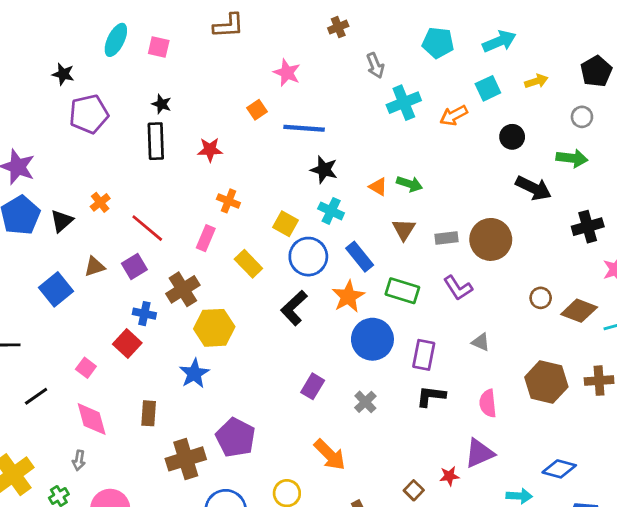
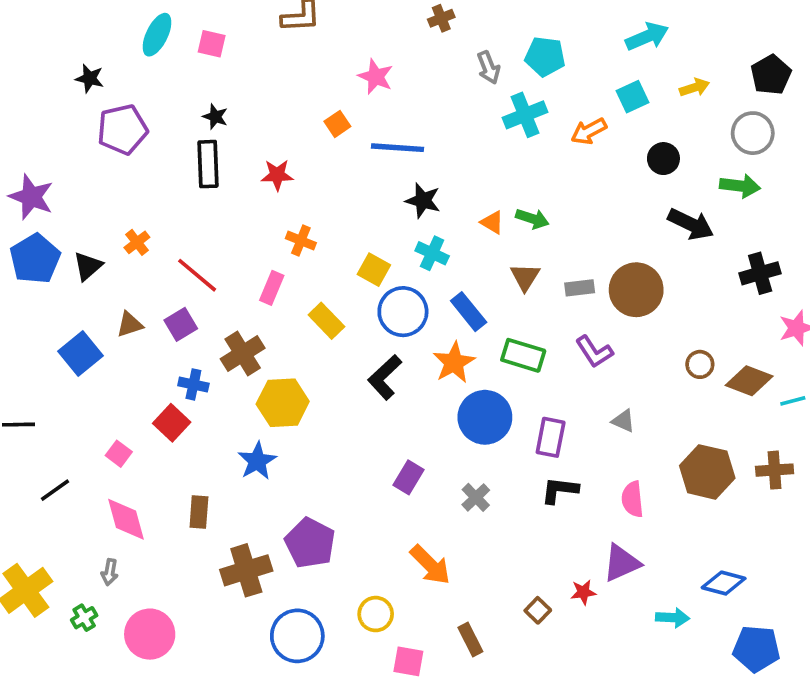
cyan pentagon: (438, 43) -> (545, 57), moved
gray circle: (582, 117) -> (753, 133), size x1.5

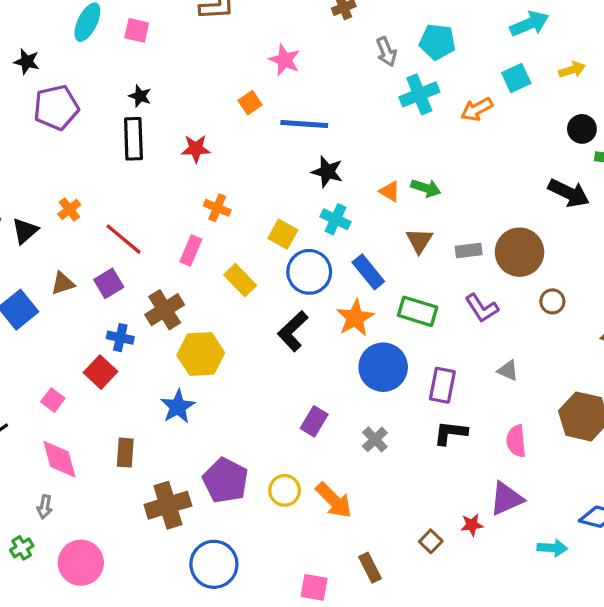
black circle: (663, 159) -> (582, 129), moved
brown circle: (700, 364) -> (552, 301), moved
yellow circle: (376, 614) -> (285, 490), moved

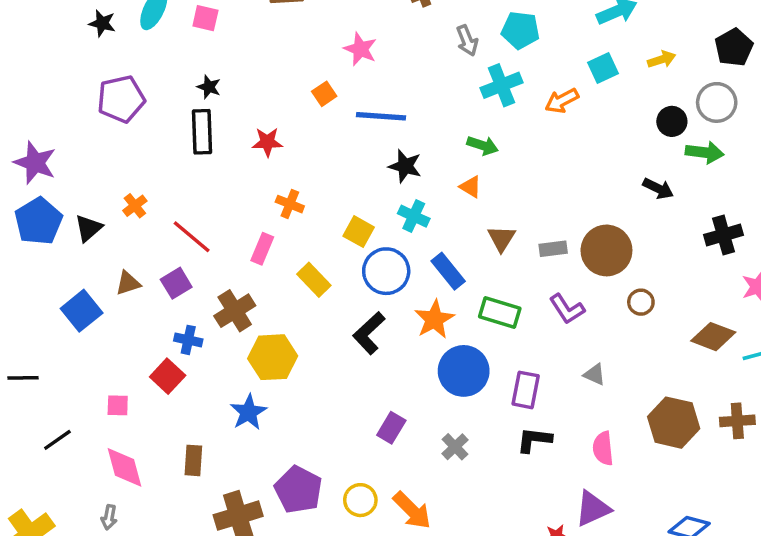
black star: (27, 62) -> (102, 23), moved
green arrow: (426, 188) -> (483, 145), moved
black arrow: (569, 193) -> (658, 189), size x0.7
pink square: (53, 400) -> (118, 405), turned -35

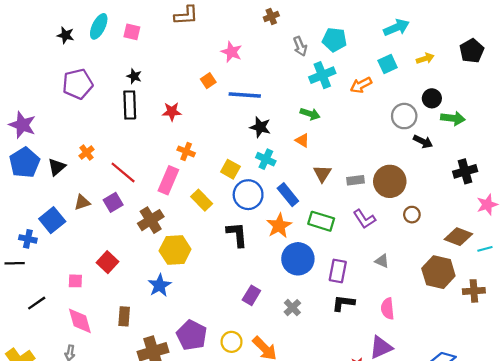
gray circle: (717, 102) -> (404, 116), moved
pink rectangle: (262, 249) -> (168, 180), size x1.4
black L-shape: (369, 333) -> (237, 234), turned 128
blue cross: (188, 340) -> (28, 239), moved
brown hexagon: (674, 423) -> (438, 272), moved

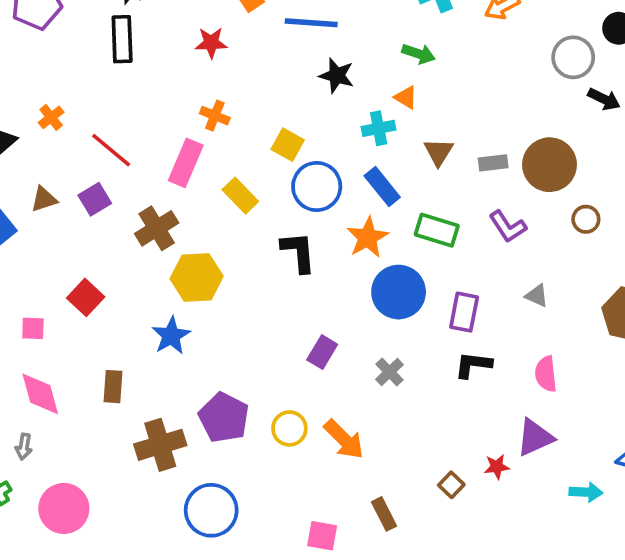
red star: (172, 112) -> (211, 43), moved
cyan cross: (266, 159) -> (379, 128), moved, turned -36

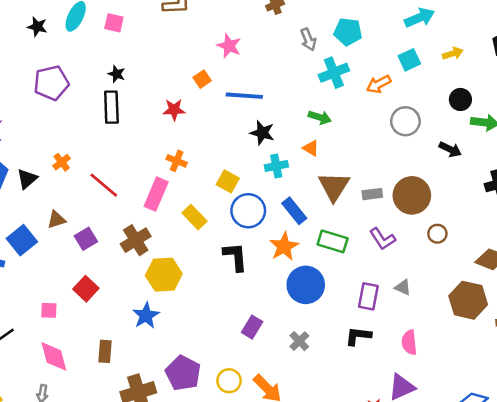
gray circle: (573, 57) -> (405, 121), moved
cyan cross: (379, 128) -> (276, 166), moved
brown triangle: (439, 152) -> (334, 186), size x1.5
purple square: (95, 199) -> (86, 239), moved
purple rectangle: (464, 312) -> (368, 296), moved

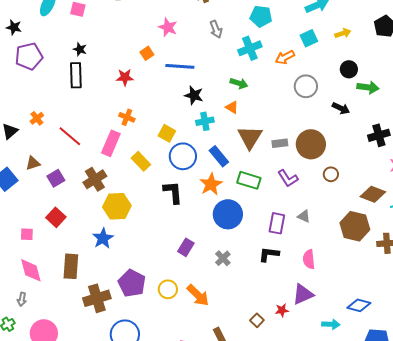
black star: (37, 27) -> (14, 27), moved
gray arrow: (308, 39) -> (216, 29), moved
brown rectangle: (105, 351) -> (71, 266), size x1.4

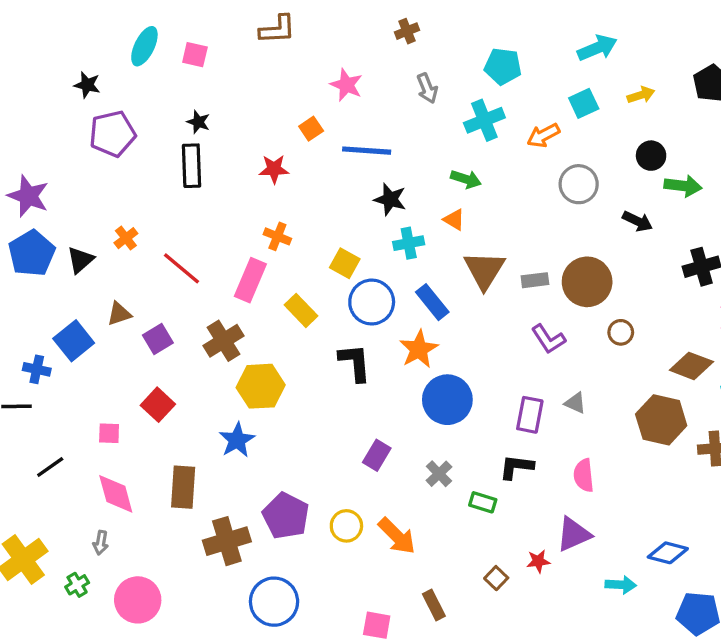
green rectangle: (249, 180) -> (483, 502), moved, size x0.7

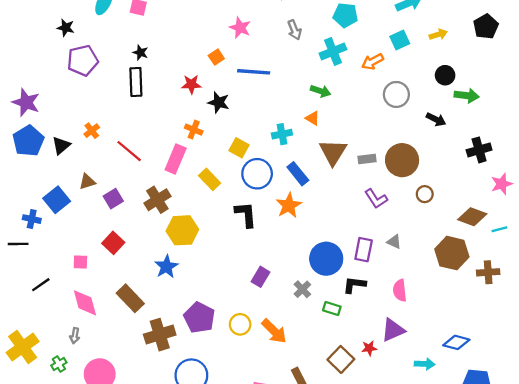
black star: (390, 199) -> (219, 102), moved
blue circle: (447, 400) -> (326, 259), moved
brown rectangle: (183, 487) -> (130, 298), turned -48
brown square: (496, 578) -> (341, 359), size x1.6

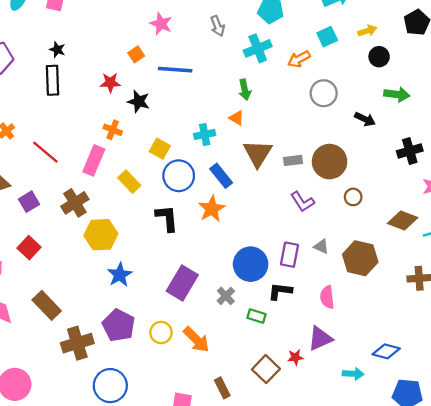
black circle: (445, 75) -> (379, 57), moved
green arrow: (320, 91) -> (245, 90), turned 60
brown hexagon: (452, 253) -> (360, 258), moved
blue star: (166, 267) -> (120, 275), moved
purple rectangle: (260, 277) -> (182, 283), size x1.6

